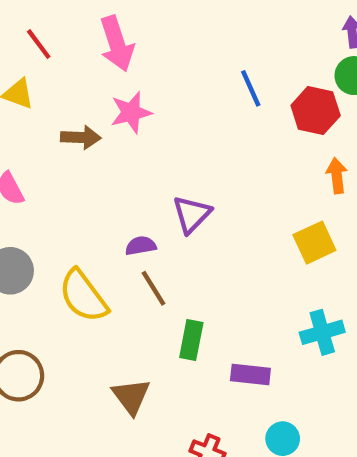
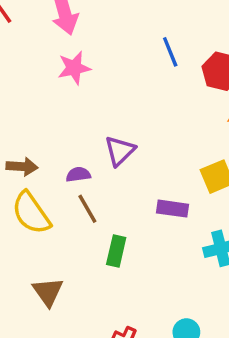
brown arrow: (81, 137) -> (22, 167), moved
purple rectangle: (250, 375) -> (172, 209), moved
brown triangle: (131, 396) -> (48, 292), moved

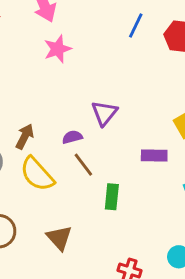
blue line: (170, 52) -> (136, 26), turned 55
brown arrow: (22, 167) -> (25, 136), turned -60

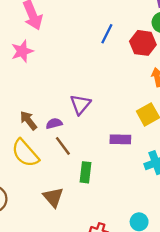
pink star: (58, 49) -> (22, 51), moved
brown arrow: (25, 136) -> (28, 120), moved, turned -66
brown triangle: (59, 238) -> (53, 197), moved

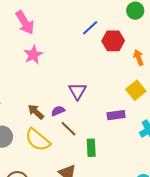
blue line: (107, 34) -> (90, 28), turned 30
red hexagon: (143, 43) -> (113, 41), moved
pink star: (22, 51) -> (33, 55), moved

